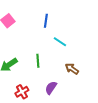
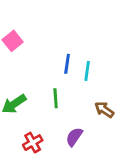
blue line: (46, 21) -> (67, 64), moved
cyan line: (60, 42) -> (87, 71), turned 64

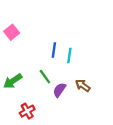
green line: (56, 98) -> (45, 77), turned -32
purple semicircle: (74, 137) -> (59, 90), moved

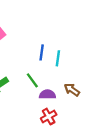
purple semicircle: (59, 90) -> (47, 94), turned 56
red cross: (27, 111) -> (49, 117), moved

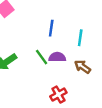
cyan line: (58, 58) -> (80, 38), moved
purple semicircle: (47, 94) -> (57, 57), moved

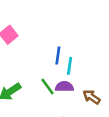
cyan line: (80, 38) -> (70, 66), moved

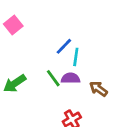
blue line: (58, 55) -> (64, 46), turned 36

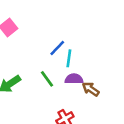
purple semicircle: (71, 78) -> (74, 79), moved

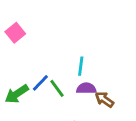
blue line: (57, 48) -> (40, 83), moved

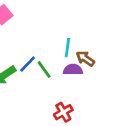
brown arrow: (104, 100) -> (85, 59), moved

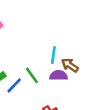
blue line: (28, 64) -> (14, 85), moved

